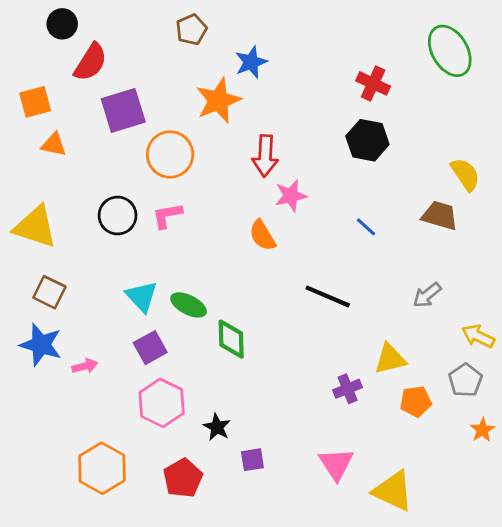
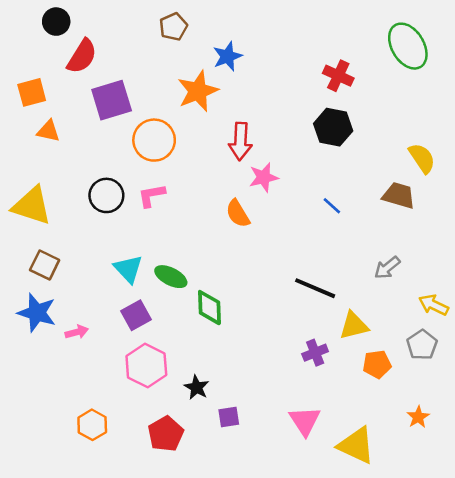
black line: (328, 296) -> (315, 288), moved
orange star: (482, 430) -> (418, 417), moved
orange hexagon: (102, 468) -> (92, 425), size x0.7

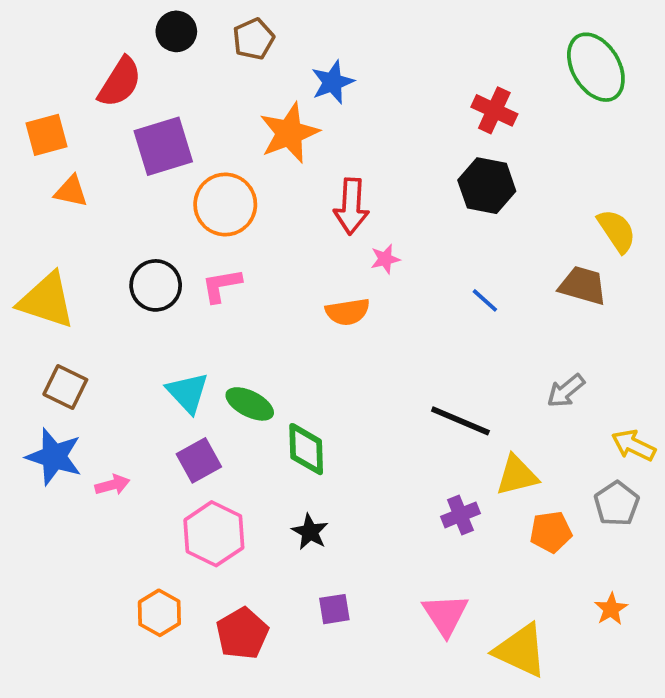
black circle: (56, 22) -> (176, 31), moved
pink star: (264, 177) -> (385, 259), size x0.7
orange semicircle: (238, 213) -> (348, 312), turned -68
black star: (197, 387) -> (310, 532), moved
orange hexagon: (92, 425) -> (159, 613), moved

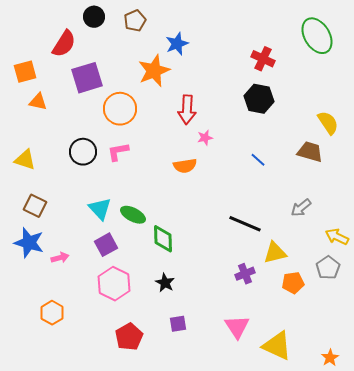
yellow triangle: (46, 300) -> (25, 160), size x0.7
orange star: (611, 609) -> (330, 358), moved
orange hexagon: (159, 613) -> (52, 313), moved

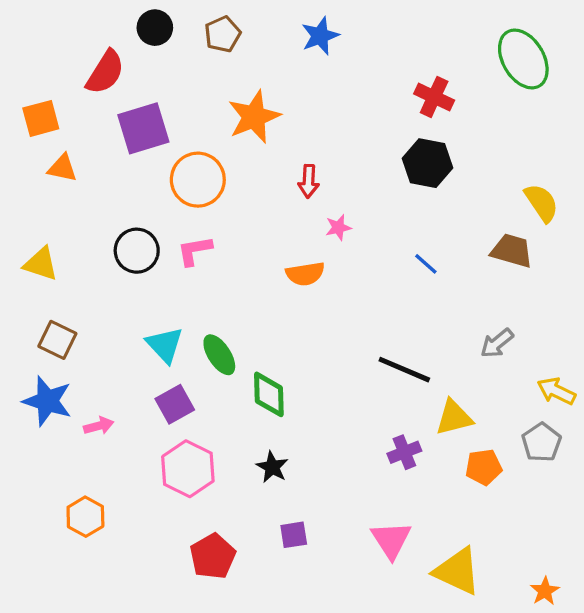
blue star: (177, 44) -> (320, 36), moved
red arrow: (187, 110) -> (309, 181), size x0.7
green ellipse: (133, 215) -> (219, 355), turned 30

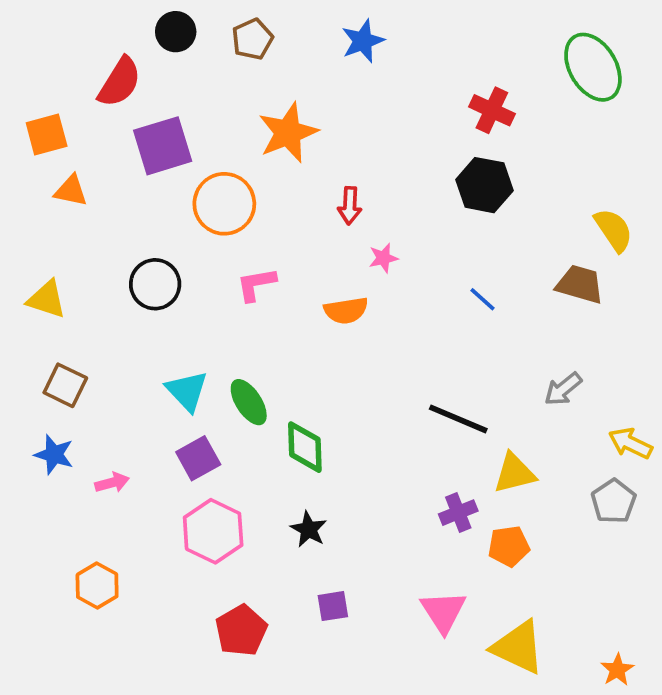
pink L-shape: (195, 251) -> (256, 284), moved
blue star: (47, 401) -> (54, 455), size x0.7
orange pentagon: (484, 467) -> (509, 546), moved

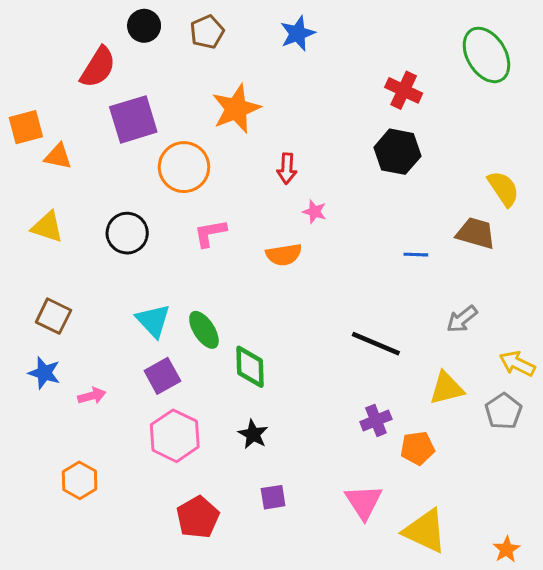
orange square: (47, 135) -> (26, 127), moved
pink star: (383, 258) -> (314, 212), turned 30
yellow triangle: (47, 299) -> (47, 227), moved
blue line: (483, 299) -> (416, 255), moved, turned -40
yellow triangle: (514, 473) -> (447, 388), moved

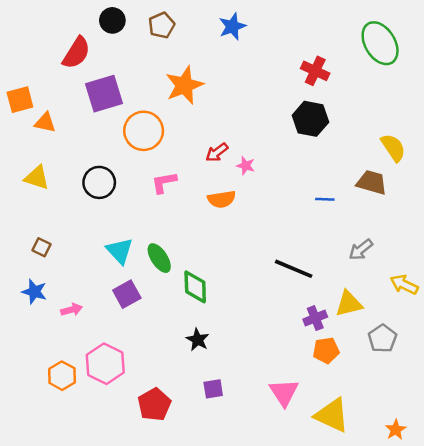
red arrow: (287, 169) -> (217, 152), moved, turned 50
brown square: (53, 316) -> (42, 247), size x0.7
gray pentagon: (503, 411) -> (382, 338), moved
purple cross: (376, 420) -> (315, 318), moved
pink hexagon: (175, 436) -> (105, 364), moved

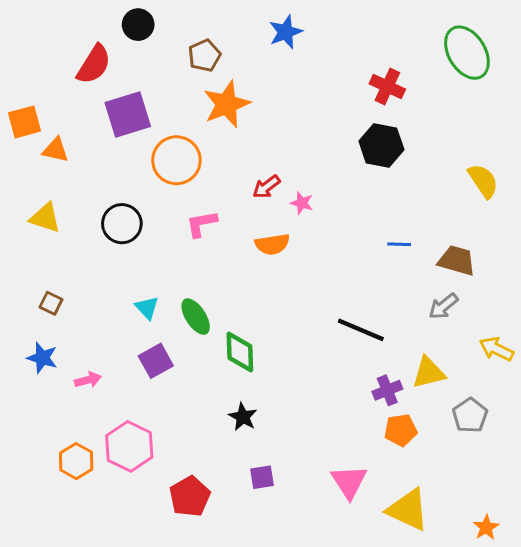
brown pentagon: (162, 25) -> (204, 56), moved
brown trapezoid: (372, 182) -> (457, 261), moved
cyan triangle: (120, 251) -> (147, 308), size x0.7

